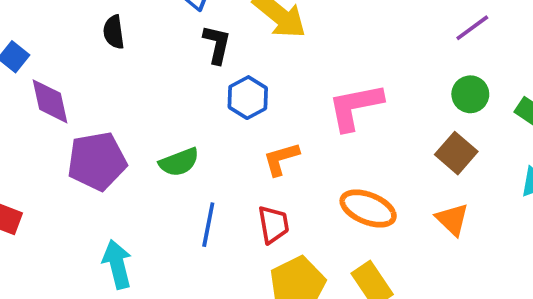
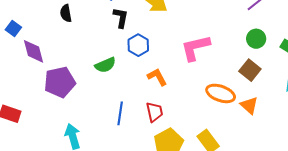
orange L-shape: (281, 159) -> (157, 77), turned 80
green semicircle: (179, 162) -> (105, 65), moved
orange ellipse: (368, 209) -> (221, 93), moved

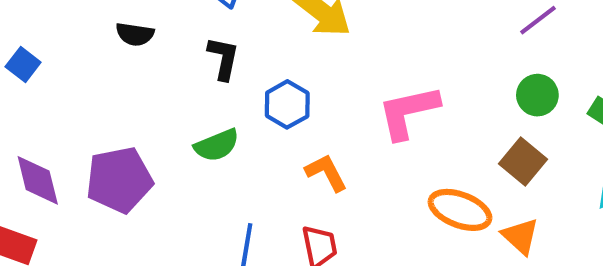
black semicircle: (66, 13) -> (135, 34), turned -72
black L-shape: (121, 18) -> (223, 58), moved
purple diamond: (34, 51) -> (38, 180), moved

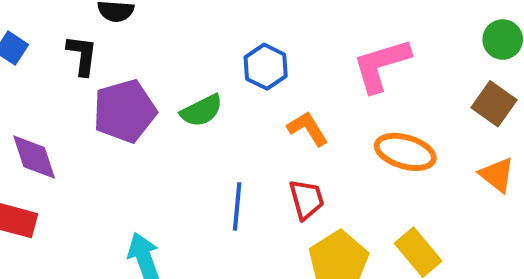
black L-shape: (223, 58) -> (82, 55), moved
purple pentagon: (119, 180) -> (125, 111), moved
orange ellipse: (460, 210) -> (405, 152), moved

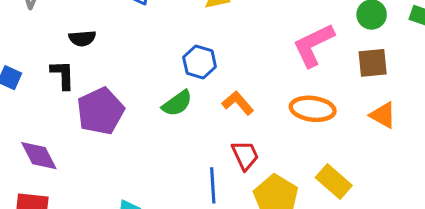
pink L-shape: (381, 65) -> (313, 45), moved
brown square: (494, 104) -> (373, 63), turned -32
green semicircle: (202, 111) -> (177, 103), moved
blue line: (237, 206) -> (213, 185), moved

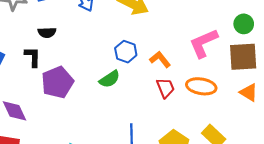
brown square: (373, 63) -> (243, 57), size x1.4
orange L-shape: (238, 103) -> (160, 59), moved
red trapezoid: (245, 155) -> (165, 88), moved

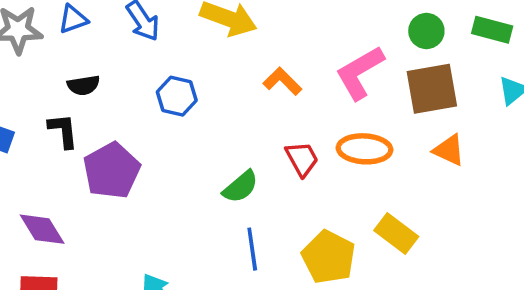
blue hexagon: (126, 52) -> (177, 96), moved
orange L-shape: (160, 59) -> (282, 81), moved
green semicircle: (110, 79) -> (241, 187), moved

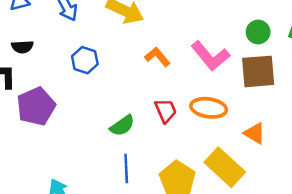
pink L-shape: (360, 73) -> (210, 56), turned -105
orange triangle: (449, 150) -> (255, 133), moved
yellow rectangle: (396, 234) -> (225, 167), size x1.4

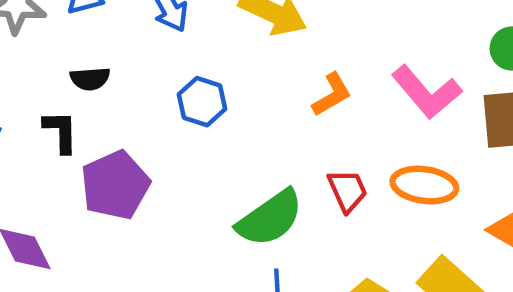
orange L-shape: (157, 57) -> (332, 95), turned 100
green semicircle: (122, 126) -> (270, 218), size x1.5

